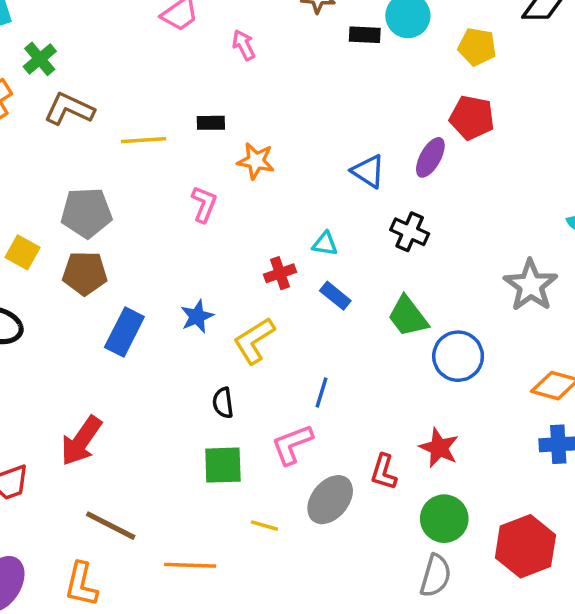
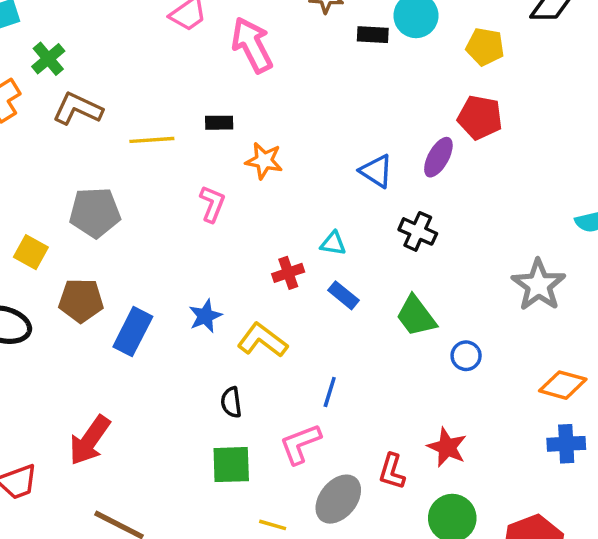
pink arrow: (244, 45) -> (252, 45), size x1.8
brown pentagon: (85, 273) -> (81, 300), moved
yellow L-shape: (254, 341) -> (262, 340), turned 69
blue circle: (458, 356) -> (466, 356), size x0.6

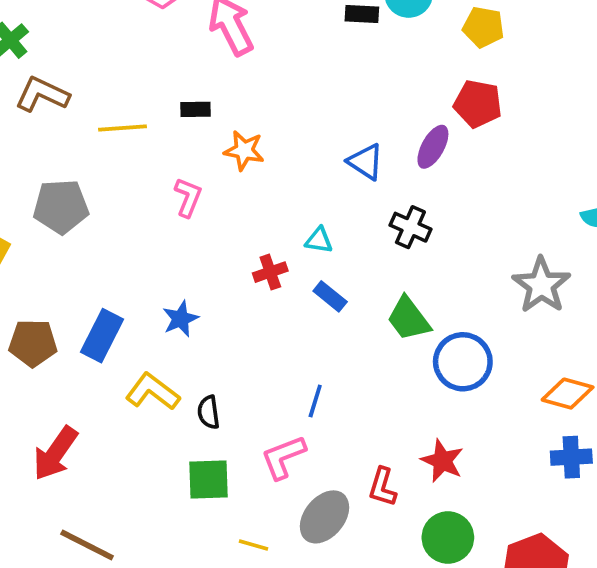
brown pentagon: (81, 300) -> (33, 343), moved
yellow L-shape: (262, 340) -> (152, 392), moved
blue circle: (466, 356) -> (463, 362), size x1.8

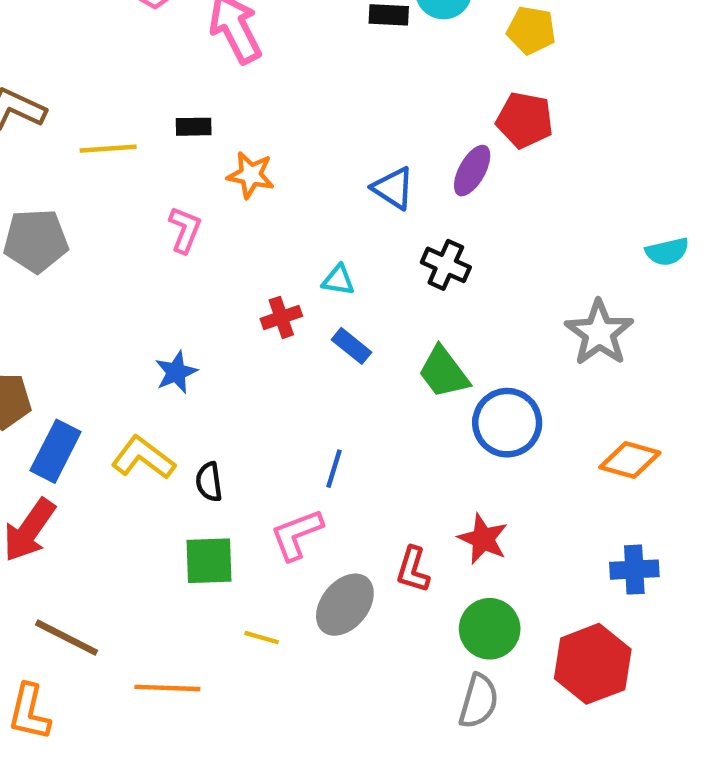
blue rectangle: (102, 336) -> (56, 451), moved
blue cross: (571, 457) -> (634, 570), moved

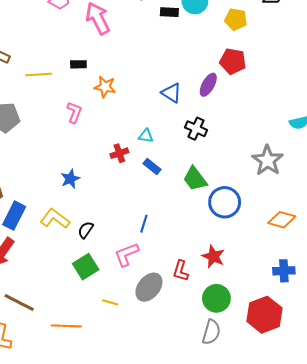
black semicircle: (209, 482) -> (86, 230), turned 42
green square: (209, 561) -> (86, 267), turned -30

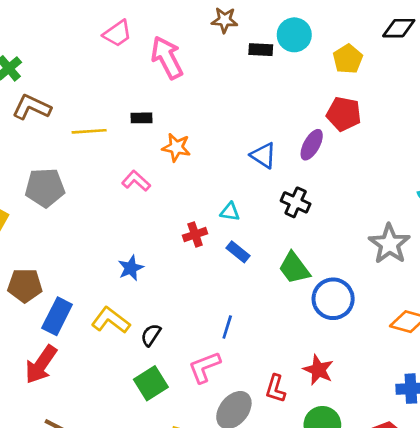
yellow pentagon: (236, 19) -> (348, 59), turned 30
pink L-shape: (74, 112) -> (136, 181), turned -70

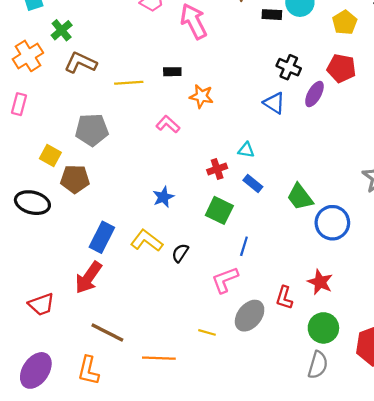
black cross: (296, 202) -> (289, 67), moved
brown pentagon: (25, 285) -> (75, 179), moved
green square: (151, 383) -> (219, 210), moved, turned -32

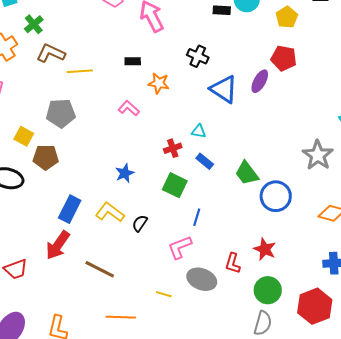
black cross: (289, 67) -> (198, 56), moved
yellow line: (129, 83) -> (80, 71), moved
blue triangle: (274, 103) -> (224, 89), size x1.4
gray ellipse: (250, 316) -> (202, 279), turned 72
brown line: (107, 332) -> (100, 269), moved

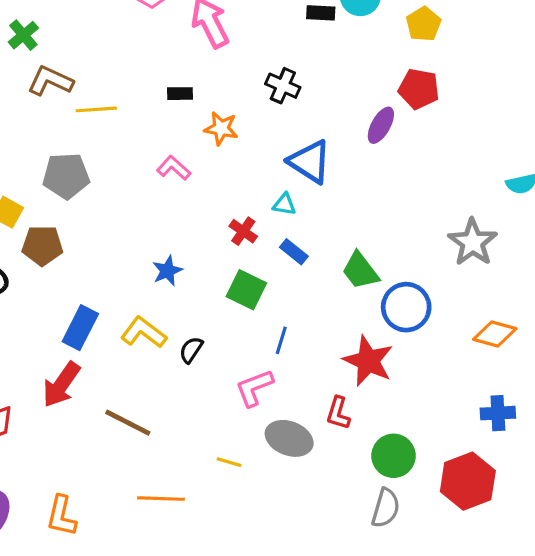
blue triangle: (224, 89) -> (310, 162), moved
red cross: (173, 148) -> (243, 231), turned -36
red star: (265, 249) -> (368, 361), moved, size x1.4

